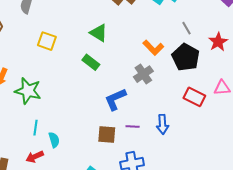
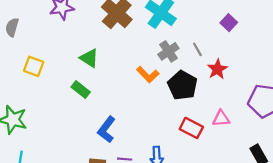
gray line: (186, 28) -> (197, 49), moved
gray cross: (143, 74) -> (168, 51), moved
blue L-shape: (115, 99) -> (106, 130), turned -30

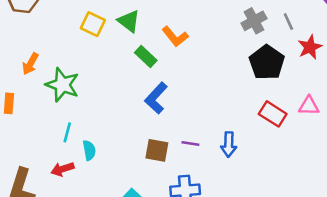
green triangle: (89, 58) -> (129, 21), moved
orange L-shape: (148, 75) -> (175, 37), moved
blue L-shape: (106, 130) -> (156, 98), moved

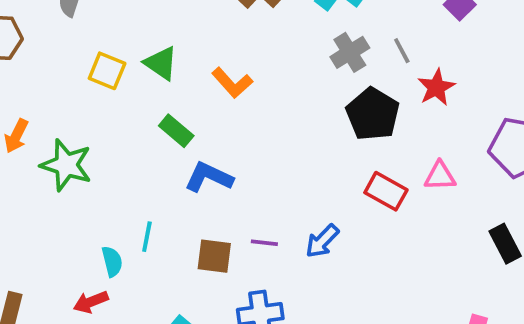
green rectangle: (146, 57) -> (176, 131), moved
blue L-shape: (156, 98) -> (209, 177), turned 76
cyan line: (67, 132) -> (147, 237), moved
blue arrow: (229, 144) -> (322, 241), turned 45
red arrow: (62, 169) -> (91, 302), moved

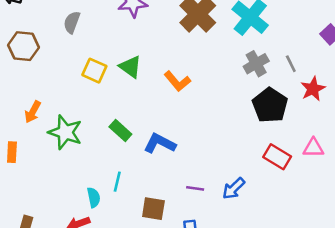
green rectangle: (176, 131) -> (120, 130), moved
brown square: (214, 256) -> (153, 209), moved

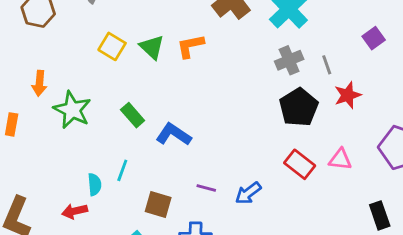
orange L-shape: (177, 81) -> (190, 46), moved, turned 112
orange arrow: (33, 112) -> (39, 83), turned -30

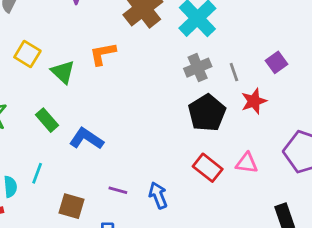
purple square: (374, 38) -> (277, 62), moved
green triangle: (152, 47) -> (63, 72), moved
blue arrow: (248, 193) -> (158, 195), turned 105

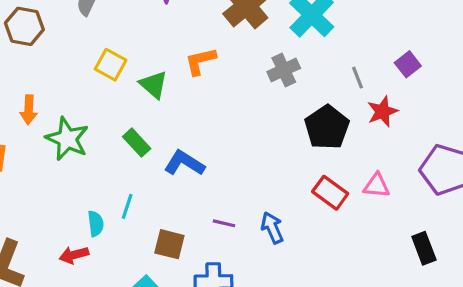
gray cross: (198, 68) -> (284, 70), moved

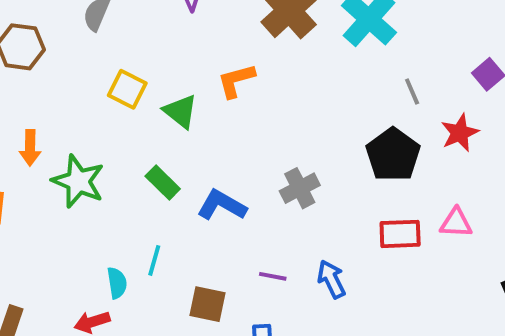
gray cross: (284, 70) -> (300, 188), moved
gray line: (357, 78) -> (412, 91), moved
red rectangle: (330, 193) -> (400, 234), turned -36

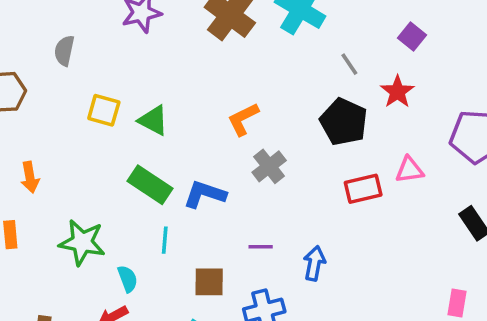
orange L-shape: (236, 81) -> (243, 119), moved
green star: (78, 181) -> (82, 242), moved
green rectangle: (163, 183) -> (150, 185), size x1.4
cyan line: (154, 260) -> (165, 240), moved
blue arrow: (331, 279) -> (314, 263), moved, turned 48

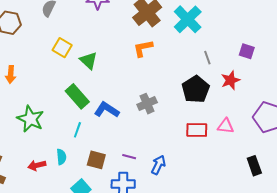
purple square: (412, 36) -> (247, 51), turned -35
orange L-shape: (243, 119) -> (143, 48), moved
purple line: (261, 247) -> (129, 157), moved
cyan semicircle: (128, 279) -> (61, 157), moved

